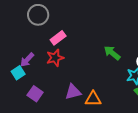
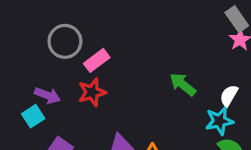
gray circle: (38, 15) -> (65, 41), moved
purple arrow: (27, 60) -> (47, 95), turned -112

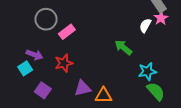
red star: (92, 92) -> (64, 63), moved
white semicircle: (229, 95) -> (145, 25), moved

